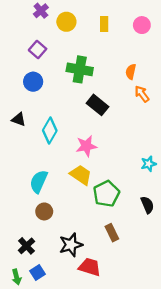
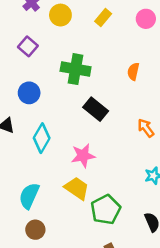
yellow rectangle: (104, 24) -> (103, 18), turned 40
blue circle: (33, 82) -> (29, 93), moved
orange arrow: (142, 94) -> (146, 128), moved

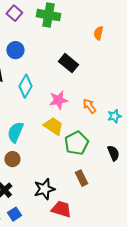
green cross: (76, 69) -> (48, 15), moved
orange arrow: (146, 128) -> (89, 106), moved
brown circle: (35, 230) -> (12, 159), moved

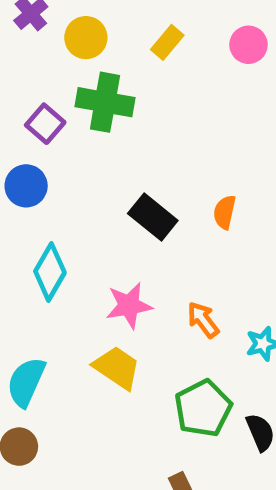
purple square: (14, 13) -> (45, 124), moved
orange semicircle: (98, 33) -> (225, 212), moved
green pentagon: (76, 143) -> (203, 408), moved

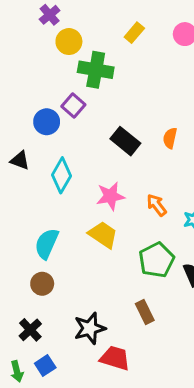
yellow circle: (86, 38) -> (69, 42), moved
purple square: (45, 124) -> (73, 105), moved

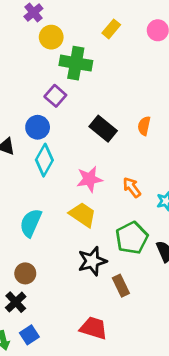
blue circle: (47, 122) -> (38, 127), moved
brown circle: (42, 284) -> (25, 273), moved
black star: (90, 328) -> (92, 261), moved

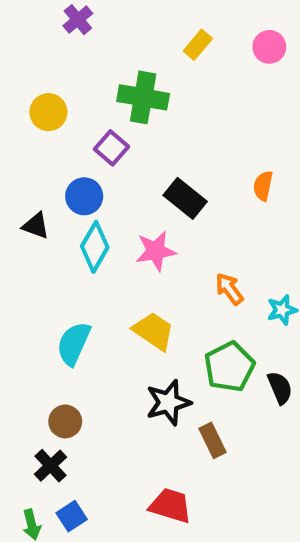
yellow circle: (51, 37) -> (48, 112), moved
orange semicircle: (144, 126) -> (263, 186), moved
pink star: (89, 179) -> (156, 251), moved

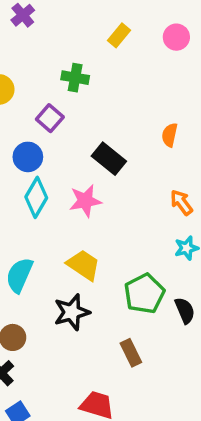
green cross: (143, 97) -> (75, 78), size x0.7
orange semicircle: (263, 186) -> (170, 135), moved
orange arrow: (229, 289) -> (181, 202), moved
black star: (168, 403) -> (72, 312), moved

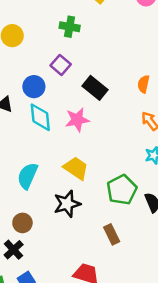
purple square: (50, 118) -> (61, 65), moved
orange semicircle: (170, 135) -> (143, 84), moved
cyan diamond: (36, 197) -> (40, 117), turned -36

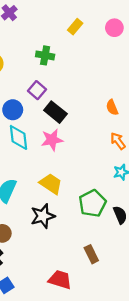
orange semicircle: (143, 84) -> (112, 107), turned -35
black rectangle: (95, 88) -> (55, 112), moved
brown rectangle: (112, 234) -> (91, 254), moved

